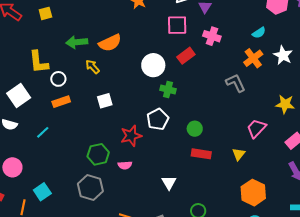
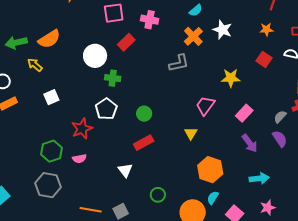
gray L-shape: (236, 83) -> (179, 63), turned 110
red rectangle: (201, 154) -> (144, 143), moved, turned -30

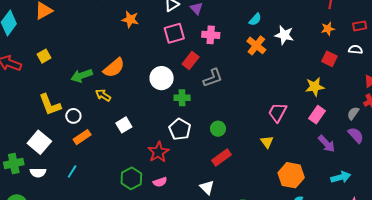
gray L-shape: (179, 63) -> (213, 78), moved
yellow star: (231, 78) -> (315, 87), moved

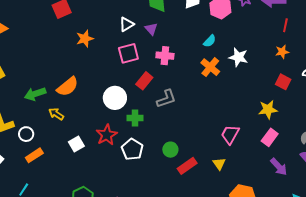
orange star: (130, 19) -> (85, 39), turned -30
red star: (158, 152) -> (107, 135), moved
red rectangle: (221, 157) -> (187, 166), moved

